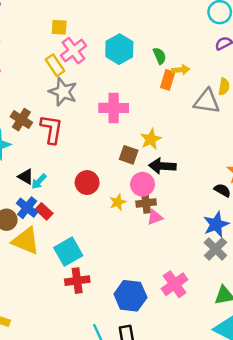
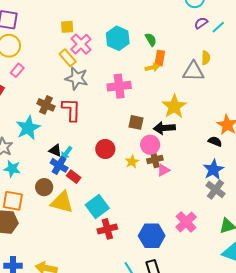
yellow arrow: (181, 70) -> (152, 68), moved
yellow star: (151, 139) -> (174, 106), moved, size x1.4
blue cross: (27, 208) -> (59, 165), moved

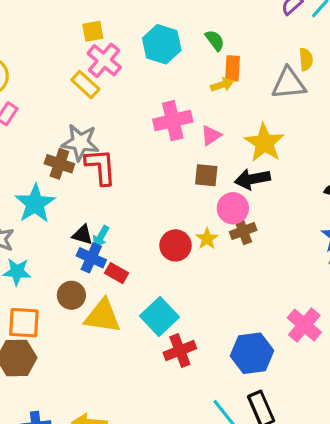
yellow square: (67, 27) -> (93, 31), moved
gray star: (77, 78) -> (80, 142), moved
red circle: (105, 149) -> (176, 245), moved
pink triangle: (163, 170) -> (211, 135), moved

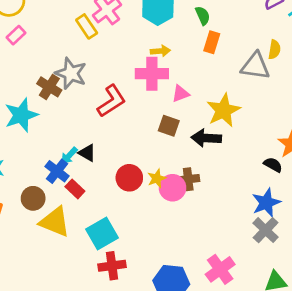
yellow arrow: (222, 85) -> (160, 51), moved
red L-shape: (101, 167) -> (111, 101), moved, turned 48
pink circle: (233, 208) -> (173, 188), moved
black triangle: (83, 235) -> (87, 153), moved

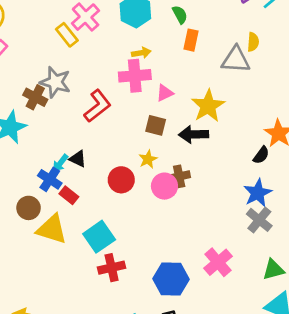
black semicircle: (273, 165) -> (261, 155), turned 102
yellow star: (157, 178) -> (148, 159), moved

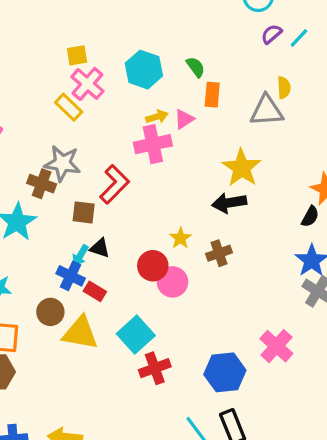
pink triangle: (165, 93) -> (184, 119), moved
brown square: (156, 125) -> (84, 212), moved
pink circle: (164, 186) -> (173, 282), moved

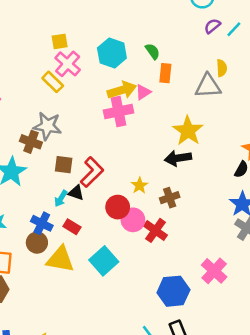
yellow arrow: (157, 117) -> (122, 90), size x1.6
red L-shape: (114, 184) -> (92, 172), moved
blue cross: (71, 276) -> (42, 223), moved
red cross: (155, 368) -> (155, 230), moved, turned -35

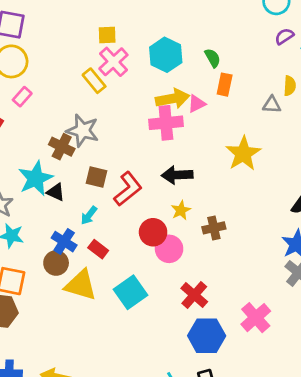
gray triangle: (208, 86) -> (272, 105), size x0.6
black arrow: (178, 158) -> (177, 175), moved
black triangle: (76, 193) -> (56, 192), moved
red cross: (155, 230) -> (194, 295), moved

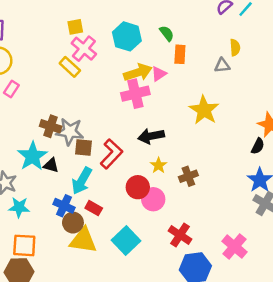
gray star: (83, 131) -> (70, 132), moved
cyan arrow: (89, 215) -> (82, 181), size x1.6
brown circle: (56, 263) -> (73, 223), moved

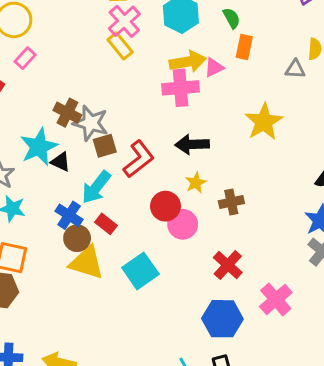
yellow rectangle: (70, 67) -> (120, 46), moved
brown square: (83, 148) -> (105, 146), turned -30
red cross: (180, 235) -> (228, 265), moved

